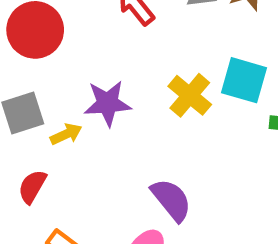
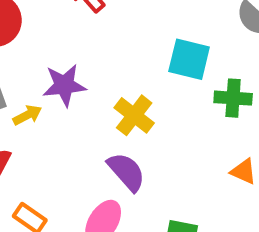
yellow cross: (190, 95) -> (134, 115), moved

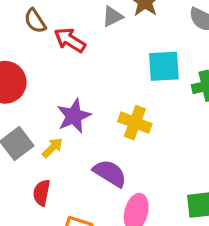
purple semicircle: (126, 172) -> (110, 173), moved

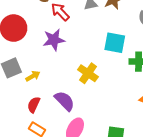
purple star: (74, 116) -> (54, 40), moved
red semicircle: (42, 193) -> (34, 105), moved

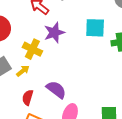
purple star: (54, 40) -> (54, 33), moved
yellow cross: (88, 73) -> (32, 49), moved

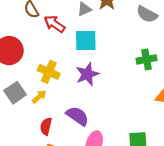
cyan square: (95, 28) -> (86, 41), moved
purple star: (54, 33) -> (87, 74), moved

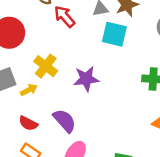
cyan square: (86, 41) -> (114, 34), moved
red semicircle: (46, 126) -> (28, 123), turned -90

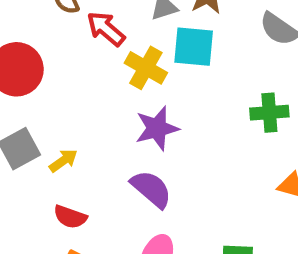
yellow cross: (46, 66) -> (146, 68), moved
purple semicircle: (65, 121) -> (151, 189), moved

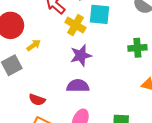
yellow arrow: (63, 161) -> (34, 45), moved
purple semicircle: (151, 189) -> (78, 86), turned -40

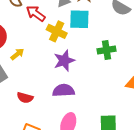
green cross: (137, 48) -> (107, 50), moved
red semicircle: (37, 100) -> (25, 98), moved

